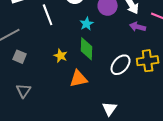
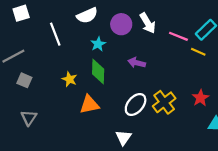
purple arrow: (138, 27) -> (137, 63), moved
yellow cross: (148, 61) -> (164, 102), moved, turned -30
white ellipse: (121, 65) -> (136, 105), moved

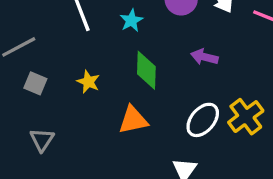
cyan star: (98, 44) -> (131, 20), moved
yellow star: (70, 79) -> (88, 82), moved

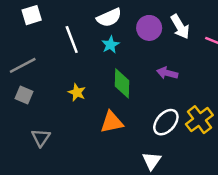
gray square: (35, 83) -> (24, 95), moved

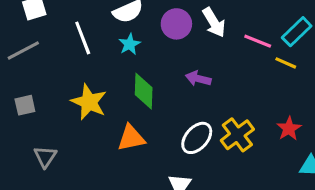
gray line: (23, 65) -> (23, 50), moved
yellow star: (77, 92) -> (89, 102), size x1.6
gray square: (24, 95) -> (25, 105), turned -36

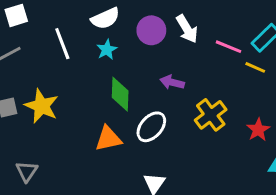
yellow star: (89, 102) -> (41, 106), moved
yellow cross: (237, 135) -> (211, 115), moved
white ellipse: (197, 138) -> (151, 127), moved
gray triangle: (45, 157) -> (27, 171), moved

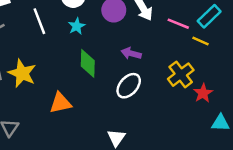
yellow cross: (211, 115) -> (181, 75), moved
white ellipse: (151, 127) -> (129, 86), moved
orange triangle: (108, 139) -> (60, 103), moved

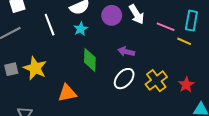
cyan rectangle: (209, 16) -> (191, 21), turned -36
yellow cross: (181, 75) -> (156, 81), moved

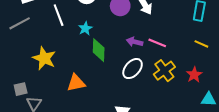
pink line: (166, 27) -> (157, 43), moved
cyan star: (81, 29) -> (85, 28), moved
yellow line: (184, 41) -> (201, 44), moved
gray square: (11, 69) -> (21, 89), moved

